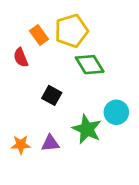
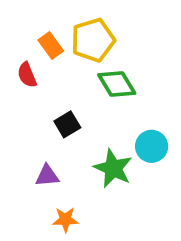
black square: (52, 95) -> (67, 124), turned 30
purple triangle: (50, 143) -> (47, 176), moved
orange star: (21, 145) -> (65, 220), moved

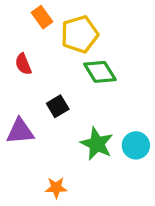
orange rectangle: (51, 46) -> (42, 17), moved
cyan circle: (152, 146) -> (136, 145), moved
purple triangle: (47, 176) -> (20, 131), moved, size x1.4

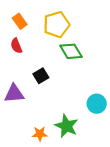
orange rectangle: (42, 17) -> (20, 21), moved
green star: (97, 144) -> (67, 126), moved

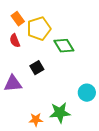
yellow pentagon: (56, 25) -> (39, 29), moved
green star: (67, 126) -> (60, 113), turned -30

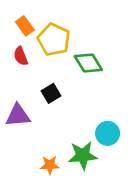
yellow pentagon: (39, 29) -> (54, 40), turned -30
cyan circle: (87, 93) -> (108, 133), moved

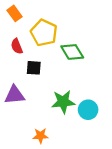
orange rectangle: (25, 26) -> (14, 13), moved
black square: (51, 93) -> (34, 68), moved, turned 35
green star: (83, 155) -> (63, 102), moved

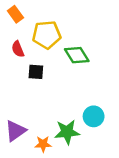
yellow pentagon: (44, 33) -> (47, 35), turned -30
purple triangle: (14, 95) -> (15, 131), moved, turned -30
green star: (63, 102) -> (67, 132), moved

